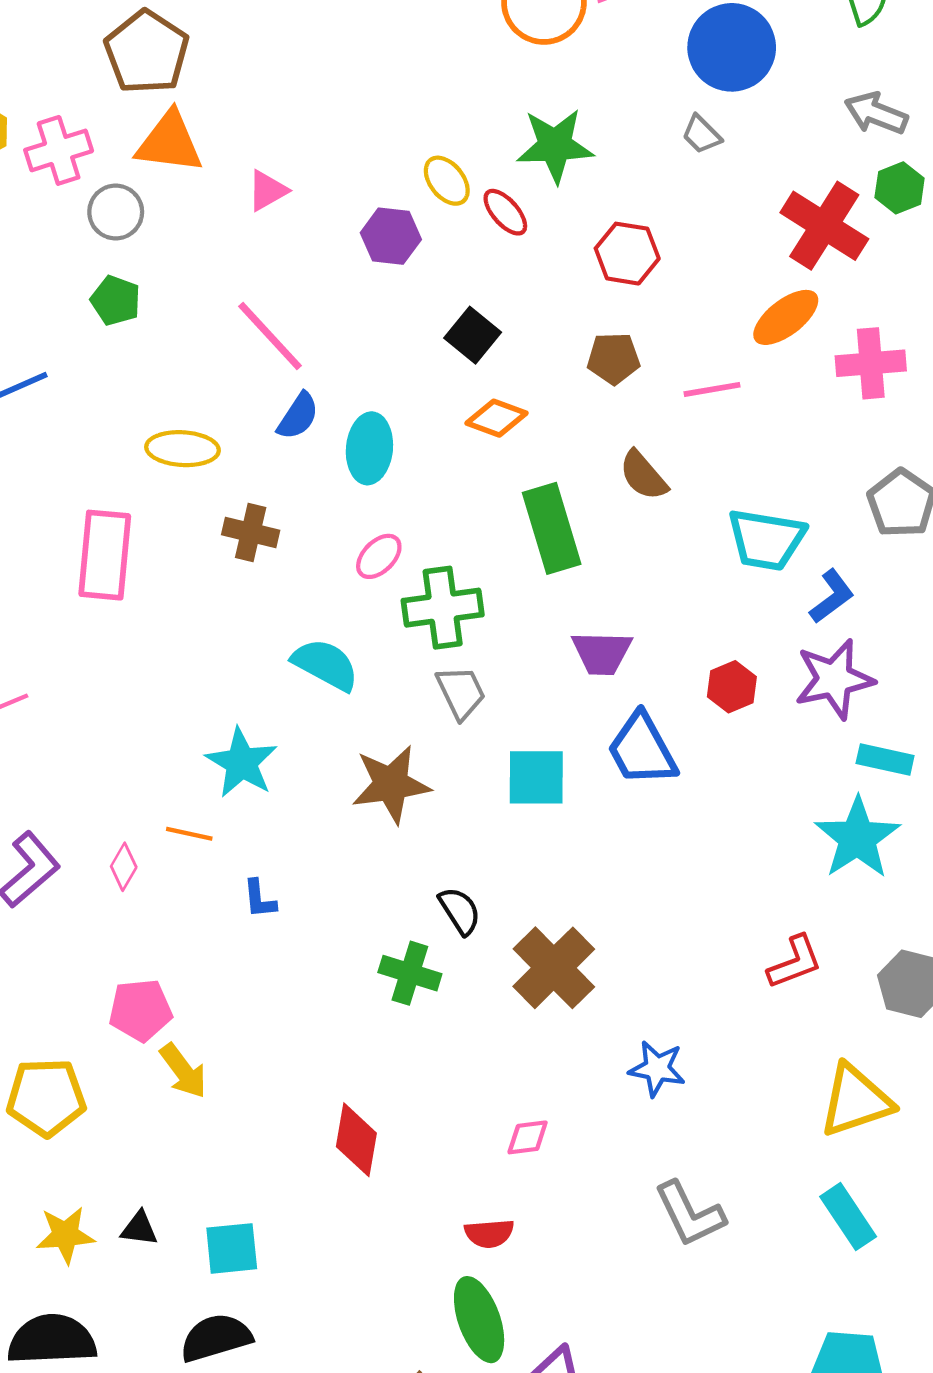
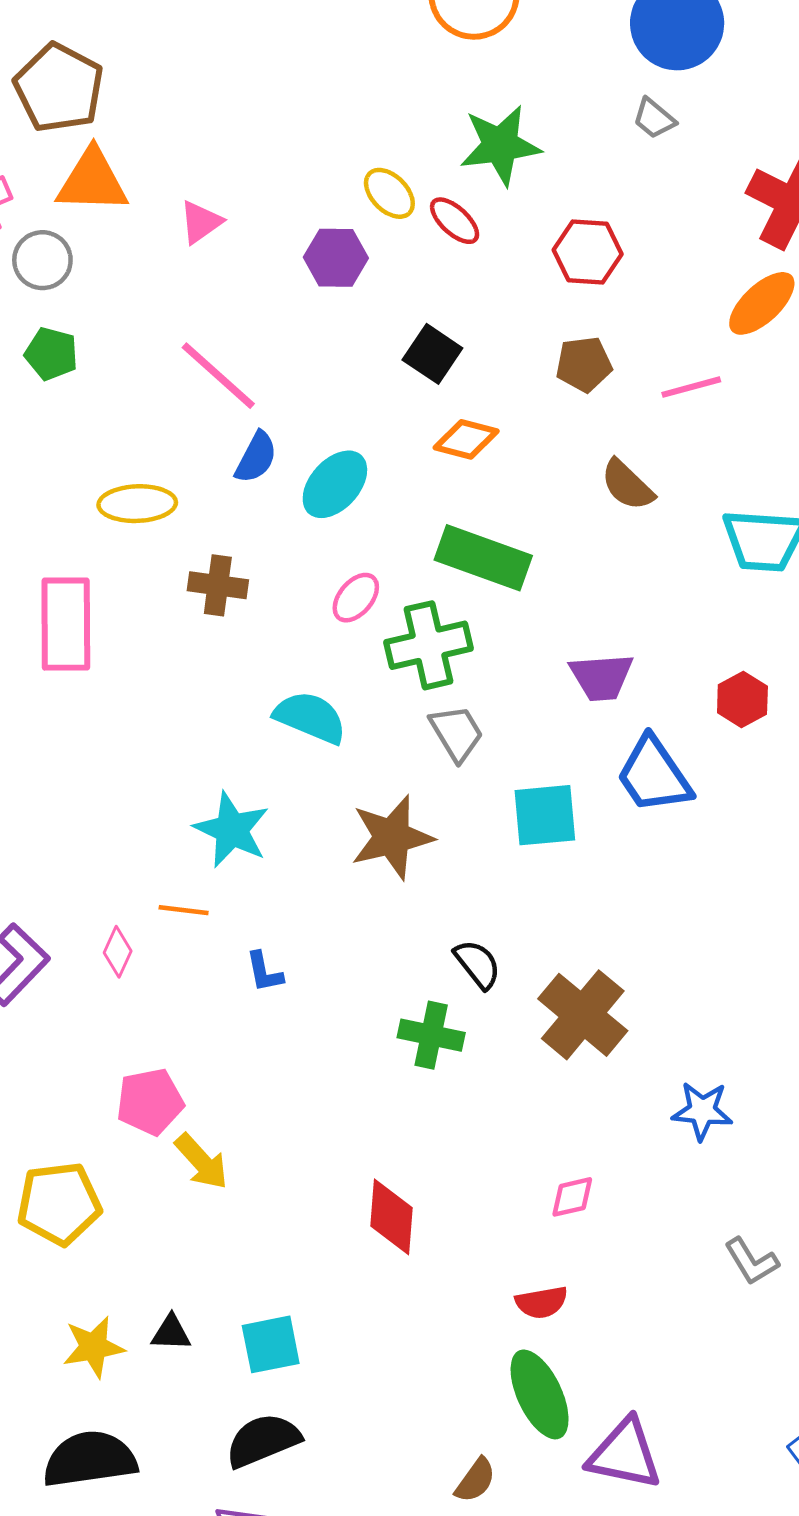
cyan ellipse: (369, 448) -> (335, 484), turned 42
green rectangle: (552, 528) -> (483, 558), moved, turned -48
gray L-shape: (690, 1214) -> (751, 1261), size x0.7

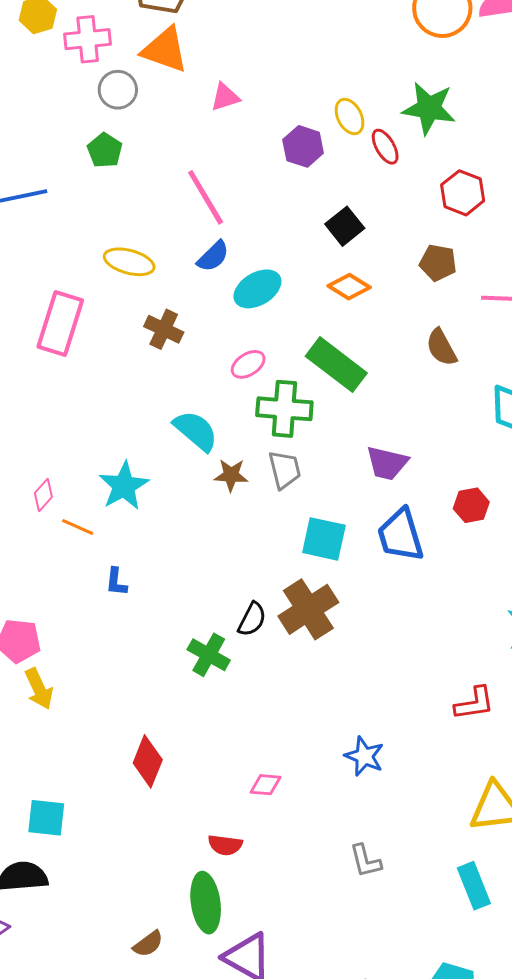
brown star: (392, 837) -> (231, 475), moved, size x0.6
pink diamond: (118, 952) -> (43, 495), moved
black semicircle: (478, 964) -> (252, 619), turned 48
brown cross: (583, 1015) -> (308, 609), moved

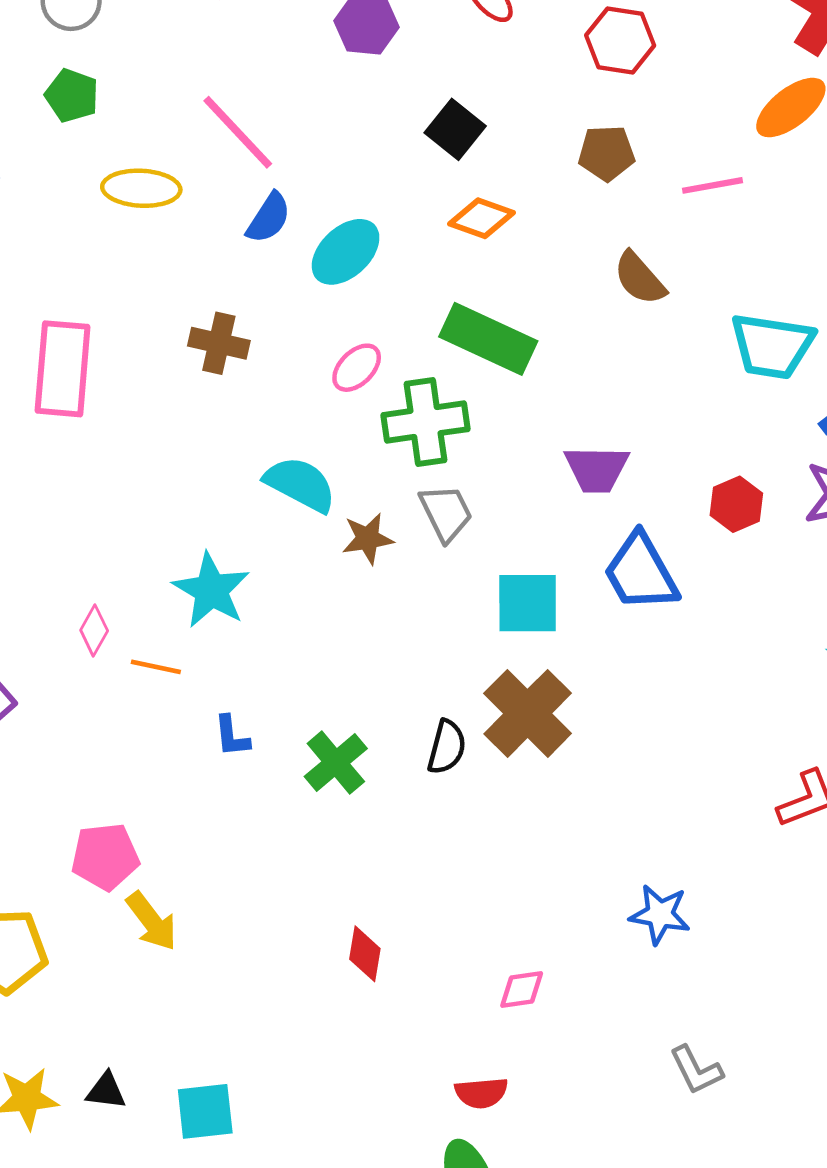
yellow ellipse: (129, 262) -> (141, 188), moved
green cross: (209, 655) -> (336, 762), moved, turned 33
red diamond: (148, 761) -> (365, 954), moved, size x0.7

